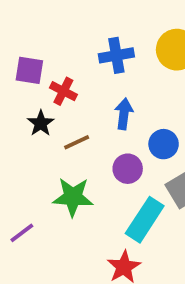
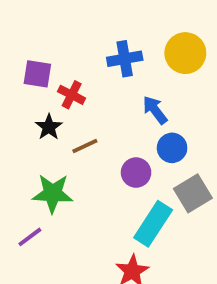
blue arrow: (124, 114) -> (155, 110), moved, turned -44
green star: (73, 197) -> (53, 193), moved

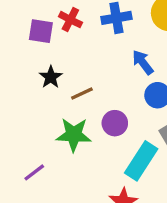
red cross: (72, 95) -> (70, 20), moved
purple circle: (136, 173) -> (115, 123), moved
green star: (53, 193) -> (74, 135), moved

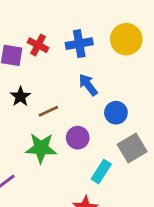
blue arrow: (143, 62) -> (88, 85), moved
cyan rectangle: (141, 161) -> (101, 172), size x0.7

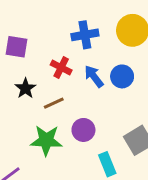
red cross: (38, 45) -> (61, 68), moved
blue circle: (116, 113) -> (122, 76), moved
cyan rectangle: (101, 172) -> (107, 164), turned -55

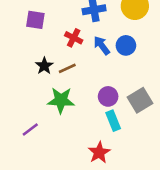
black star: (25, 88) -> (44, 66), moved
purple circle: (83, 130) -> (108, 96), moved

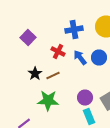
purple square: (35, 20) -> (28, 38), turned 35

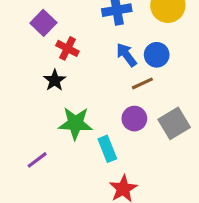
red cross: (58, 52) -> (67, 48), moved
brown line: (53, 76) -> (142, 83), moved
cyan rectangle: (89, 116) -> (107, 149), moved

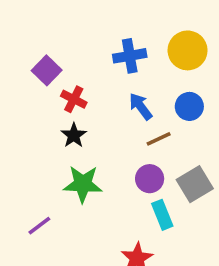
blue circle: (157, 55) -> (189, 106), moved
black star: (55, 80) -> (74, 135), moved
cyan rectangle: (107, 149) -> (162, 215), moved

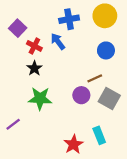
blue arrow: (141, 106) -> (58, 42), moved
brown line: (159, 139) -> (95, 78), moved
gray square: (195, 184) -> (109, 99), turned -30
cyan rectangle: (162, 215) -> (99, 135), moved

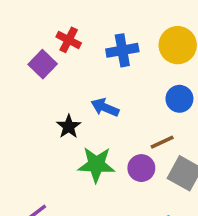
blue arrow: (58, 42) -> (105, 107), moved, turned -30
red cross: (34, 46) -> (69, 40), moved
green star: (40, 99) -> (96, 165), moved

